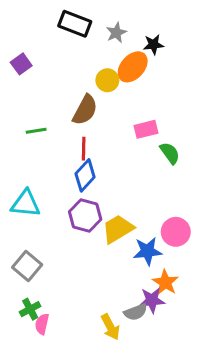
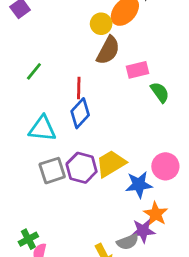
brown semicircle: (85, 110) -> (108, 50), moved
green line: (36, 131) -> (34, 71), turned -42
cyan triangle: (26, 204) -> (42, 129), moved
purple hexagon: (85, 215) -> (82, 168), moved
gray square: (27, 266) -> (52, 171), moved, turned 32

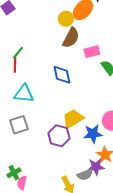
red line: (79, 88) -> (15, 65), moved
blue diamond: (80, 113) -> (62, 75), moved, turned -55
purple hexagon: (82, 168) -> (59, 136), moved
gray square: (52, 171) -> (19, 125), moved

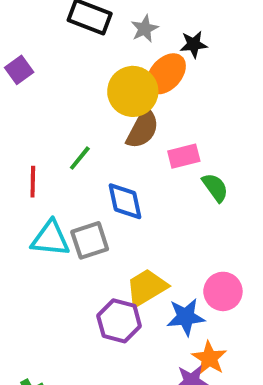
yellow circle: (66, 19) -> (133, 91), size x1.6
green line: (18, 53) -> (80, 158), moved
gray square: (19, 125) -> (90, 240), moved

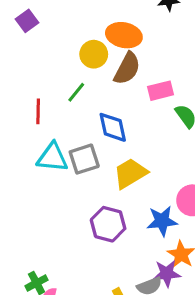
orange ellipse: (166, 74) -> (124, 35), moved, turned 60
yellow circle: (133, 91) -> (94, 54), moved, size x0.7
yellow trapezoid: (147, 288) -> (130, 173), moved

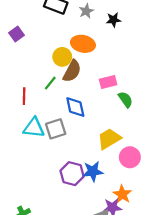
brown semicircle: (127, 69) -> (72, 71), moved
yellow trapezoid: (130, 173) -> (109, 139), moved
blue star: (162, 221) -> (93, 171), moved

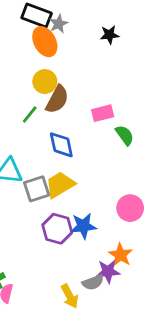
gray star: (86, 11) -> (59, 24), moved
orange ellipse: (83, 44) -> (45, 42), moved, turned 50
gray square: (56, 129) -> (37, 189), moved
yellow trapezoid: (109, 139) -> (60, 185), moved

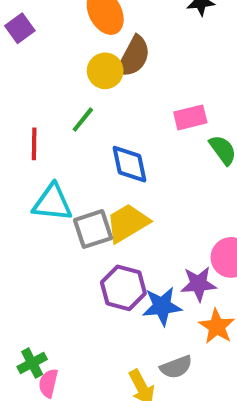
brown semicircle: (57, 99) -> (134, 57), moved
blue star: (83, 226) -> (162, 306), moved
purple star: (108, 271) -> (198, 284), moved

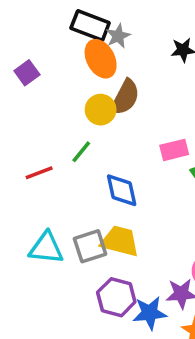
red line: (34, 144) -> (39, 173), turned 68
cyan triangle: (52, 203) -> (46, 248), moved
yellow trapezoid: (127, 223) -> (120, 241), turned 45

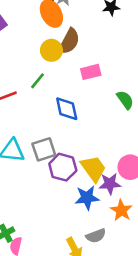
pink rectangle: (174, 150) -> (91, 72), moved
yellow trapezoid: (120, 241) -> (93, 168), moved, turned 40
purple hexagon: (116, 297) -> (63, 167), moved

